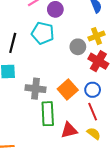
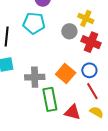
yellow cross: (97, 36) -> (86, 18), turned -35
red triangle: (69, 130) -> (73, 112), turned 36

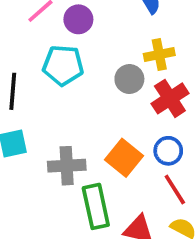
yellow cross: (86, 18) -> (159, 54), turned -35
red cross: (91, 42) -> (170, 98), turned 36

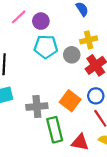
cyan pentagon: (63, 65) -> (46, 47), moved

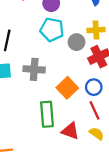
gray cross: (37, 107) -> (34, 69), moved

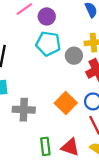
gray cross: (34, 69) -> (24, 110), moved
green rectangle: (47, 114) -> (45, 146), moved, size x0.7

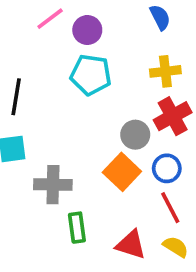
gray circle: (74, 56) -> (135, 135), moved
green rectangle: (45, 146) -> (77, 228), moved

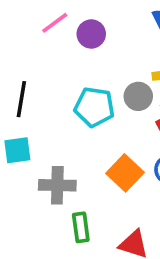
cyan pentagon: (91, 75) -> (94, 107), moved
gray circle: (135, 135) -> (138, 96), moved

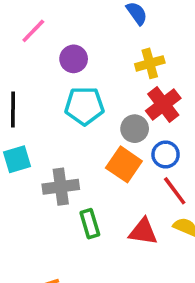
purple circle: (91, 34) -> (74, 59), moved
gray circle: (138, 96) -> (135, 129), moved

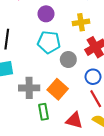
yellow cross: (150, 63) -> (81, 22), moved
gray circle: (135, 129) -> (68, 60), moved
orange square: (124, 164) -> (58, 89), moved

